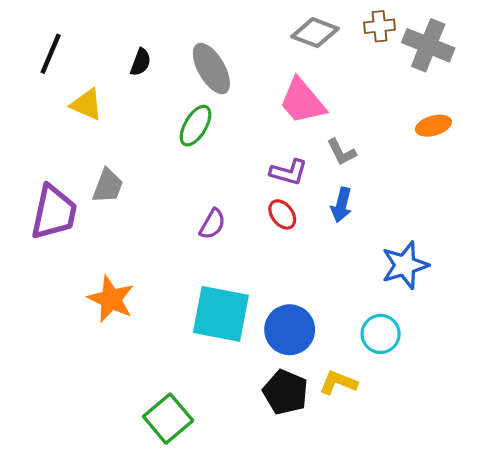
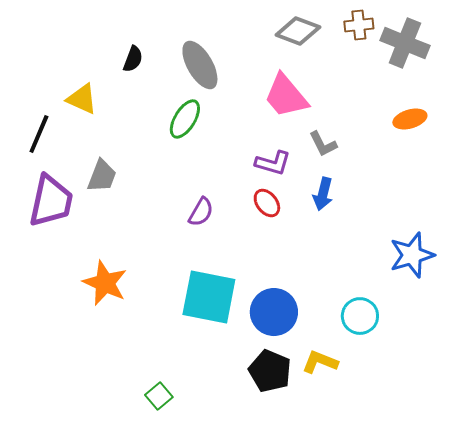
black line: (51, 54) -> (39, 134), moved
blue star: (405, 265) -> (412, 255), moved
green square: (168, 419) -> (159, 396), size x0.6

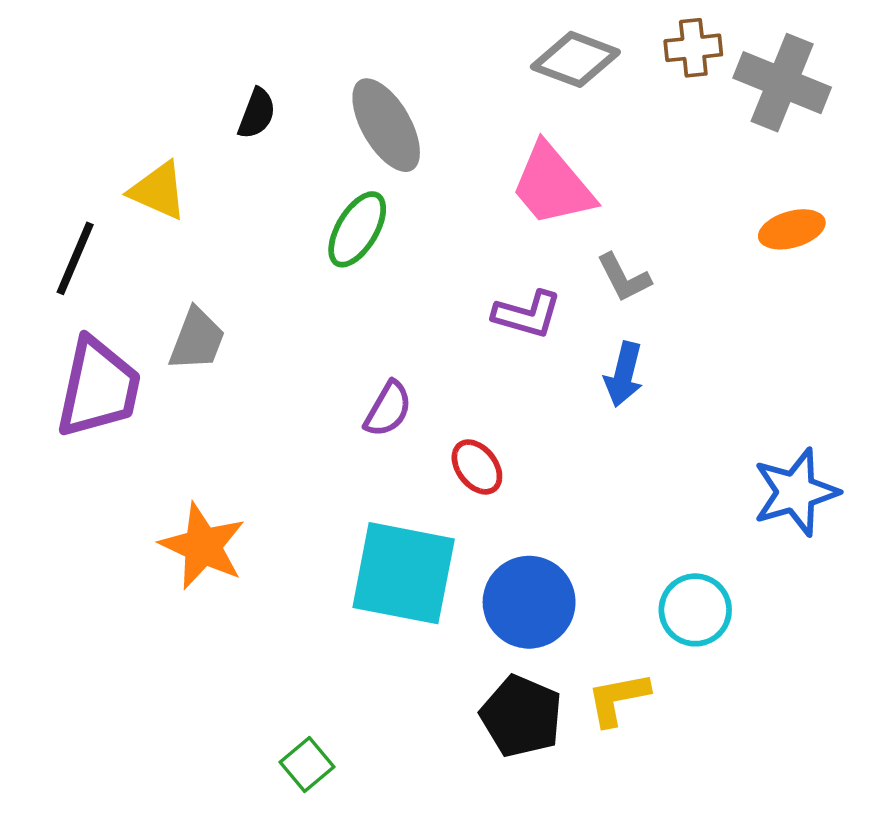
red ellipse: (267, 203) -> (477, 467), moved
yellow L-shape: (320, 362) -> (618, 699), turned -33

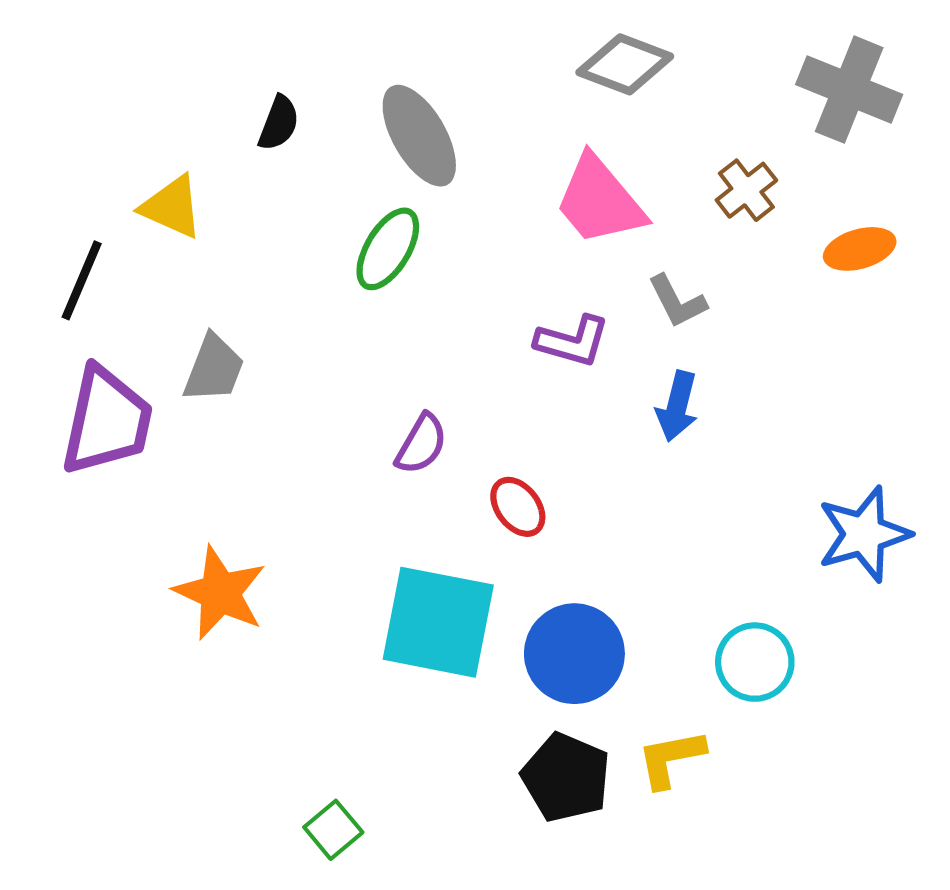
brown cross: (693, 48) -> (746, 190), moved, turned -32

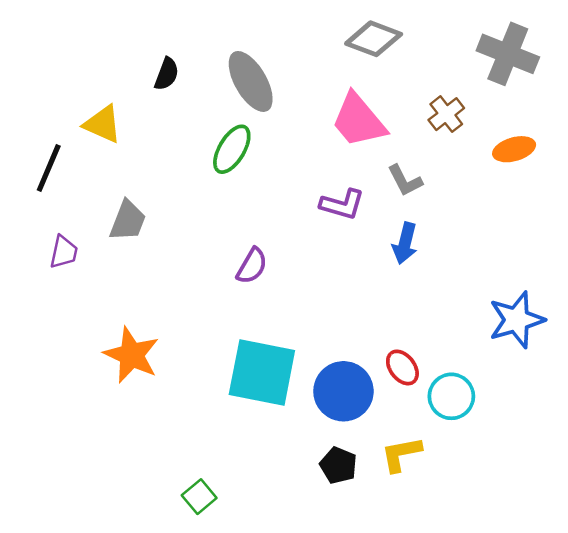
purple trapezoid: (107, 421) -> (64, 252), size x0.5
red ellipse: (518, 507) -> (402, 367), moved
black pentagon: (566, 777) -> (338, 465), size x0.7

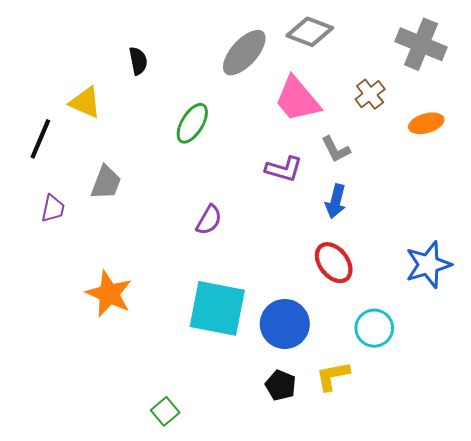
black semicircle: (167, 74) -> (138, 61), turned -32
gray ellipse: (251, 81) -> (244, 53), moved, turned 72
red ellipse: (402, 367) -> (334, 263), moved, size x1.4

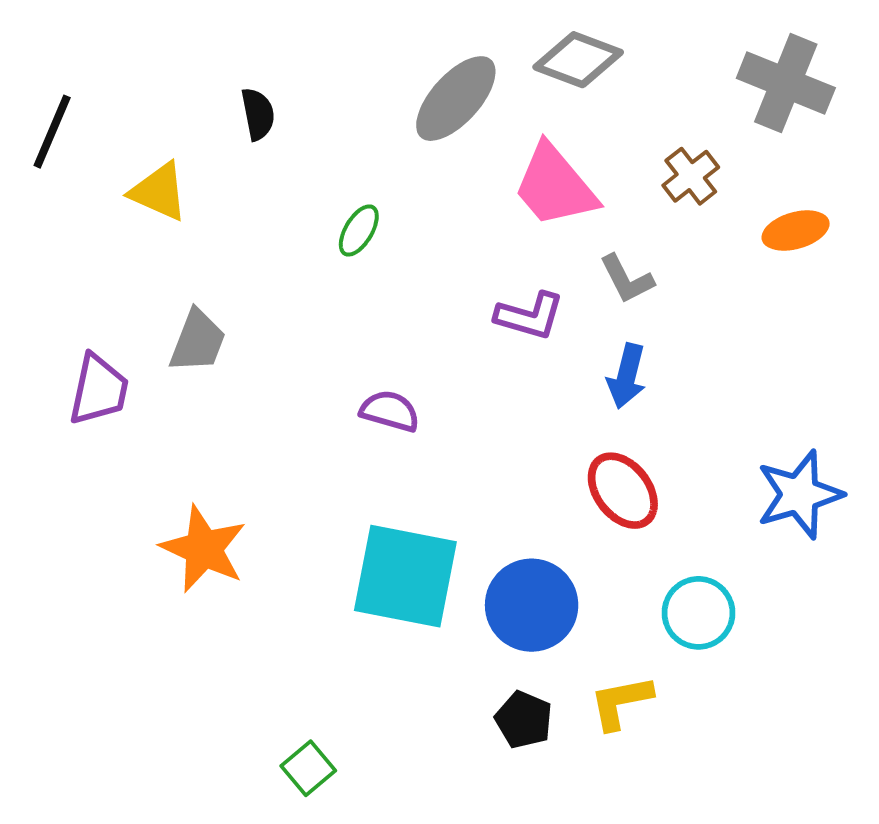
green ellipse: (192, 123) -> (359, 231), size x0.7
black line: (40, 139) -> (52, 132), moved
purple trapezoid: (53, 209) -> (99, 390), size x1.4
purple semicircle: (209, 220) -> (390, 411), turned -104

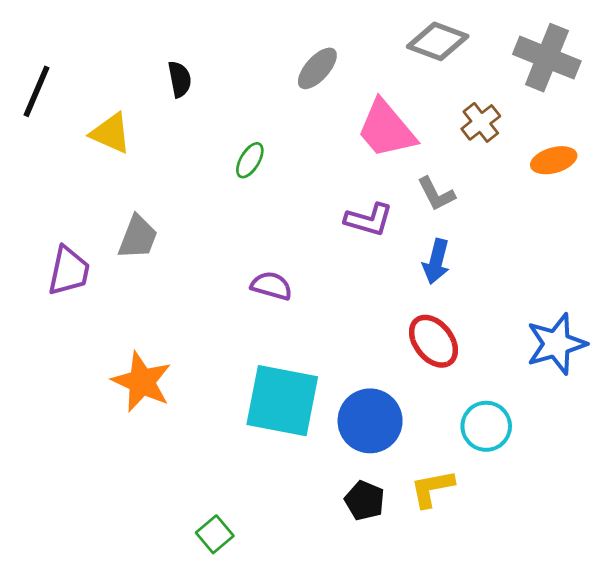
gray diamond: (578, 60) -> (438, 41), moved
gray ellipse: (456, 99) -> (317, 68), size x0.7

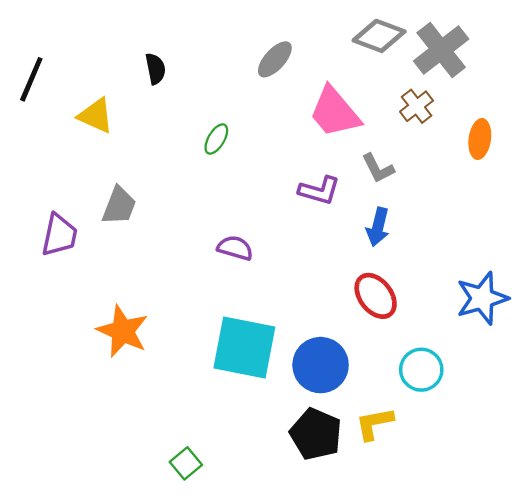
gray cross: (547, 58) -> (441, 50), moved, turned 30
orange ellipse: (554, 160) -> (480, 139), turned -66
black pentagon: (365, 501) -> (316, 434), size x1.5

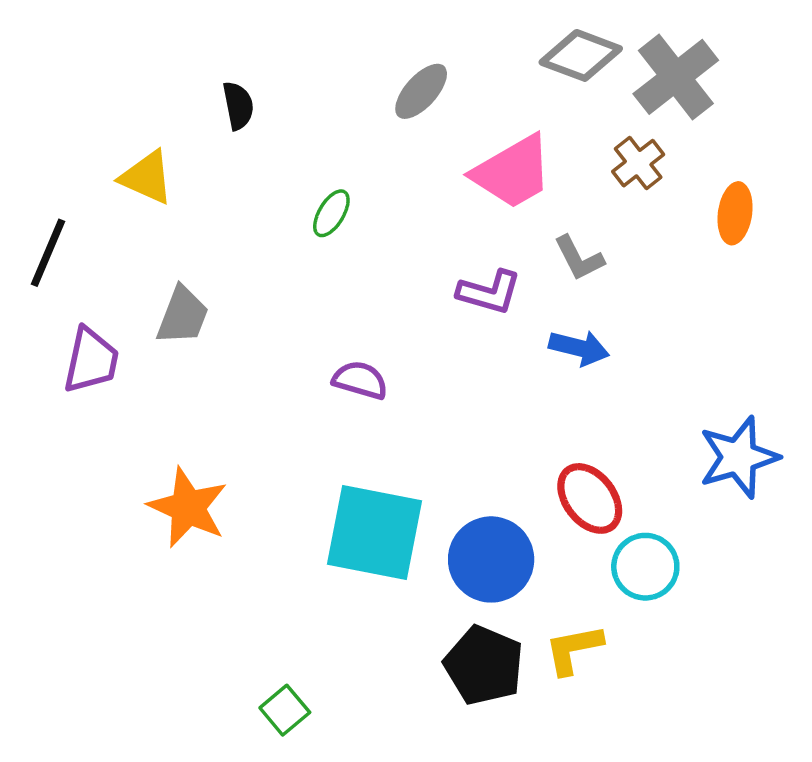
black line: (31, 79) -> (48, 253), moved
pink trapezoid: (335, 112) -> (513, 172), turned -80
blue arrow: (378, 227) -> (579, 348), turned -90
red ellipse: (376, 296) -> (590, 498), moved

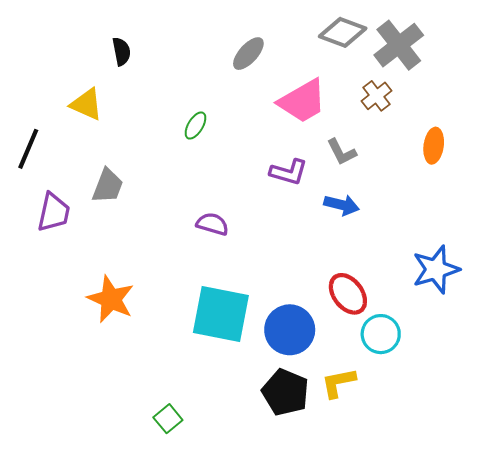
black semicircle: (238, 106) -> (121, 51), moved
orange ellipse: (735, 213) -> (434, 146), moved

